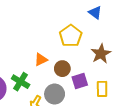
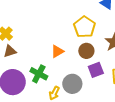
brown circle: (62, 69) -> (86, 51), moved

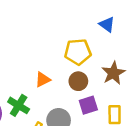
yellow pentagon: (84, 27) -> (78, 52), turned 30

